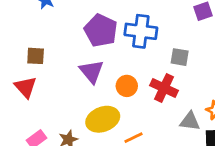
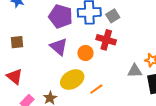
gray square: (180, 57) -> (113, 16), moved, turned -32
red triangle: (26, 87) -> (15, 77), moved
red cross: (164, 88) -> (106, 40), moved

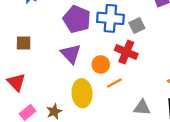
gray triangle: (135, 71) -> (142, 108), moved
yellow ellipse: (72, 80) -> (82, 93), turned -70
orange line: (96, 89) -> (114, 83), moved

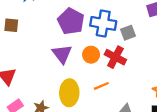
brown square: (24, 43) -> (11, 25), moved
orange circle: (101, 64) -> (91, 55), moved

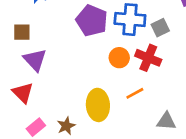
purple triangle: (62, 54) -> (35, 60), moved

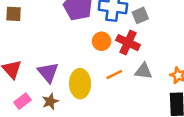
purple triangle: (35, 60) -> (48, 72), moved
gray triangle: (166, 121) -> (143, 71), moved

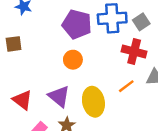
orange circle: (102, 41) -> (73, 60), moved

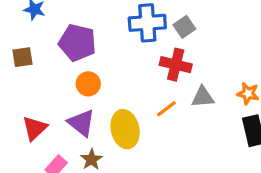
purple pentagon: (77, 24) -> (77, 43), moved
orange circle: (73, 60) -> (88, 84), moved
red triangle: (22, 100) -> (35, 128), turned 40

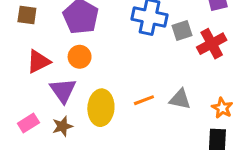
red cross: (176, 65) -> (212, 44), moved, turned 32
red triangle: (35, 128) -> (38, 62), moved

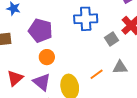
gray square: (182, 31) -> (111, 39), moved
red triangle: (38, 62) -> (15, 78), moved

